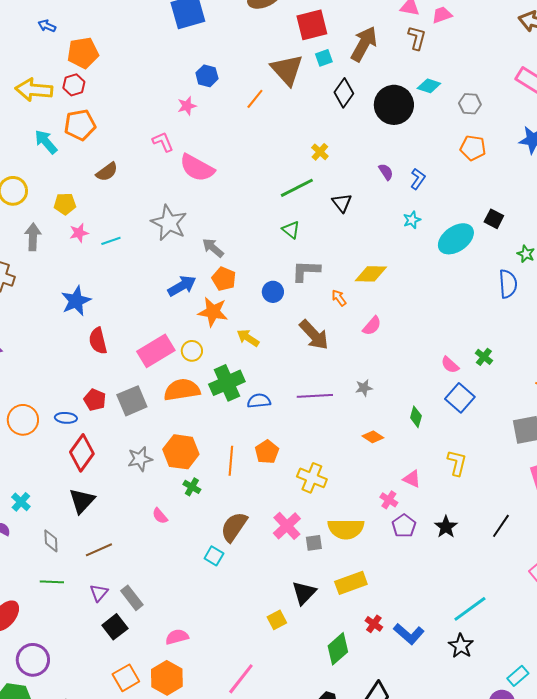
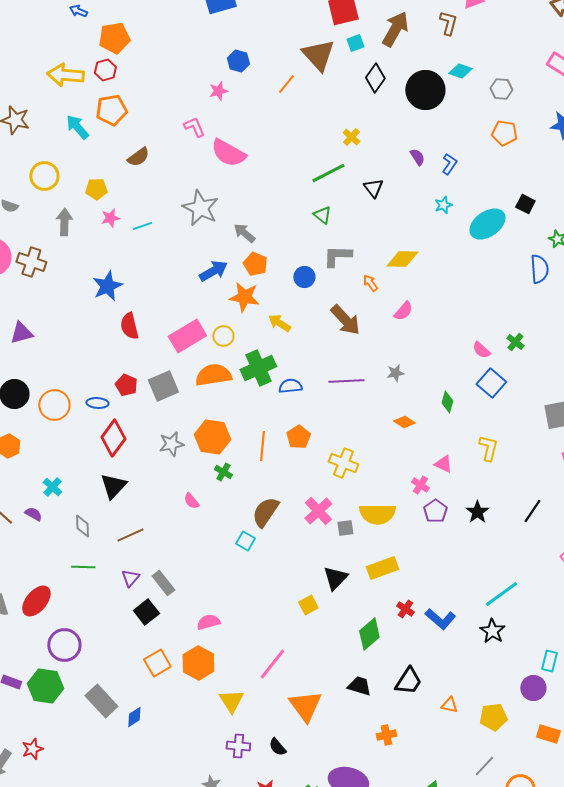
cyan rectangle: (518, 676) -> (549, 661), turned -35

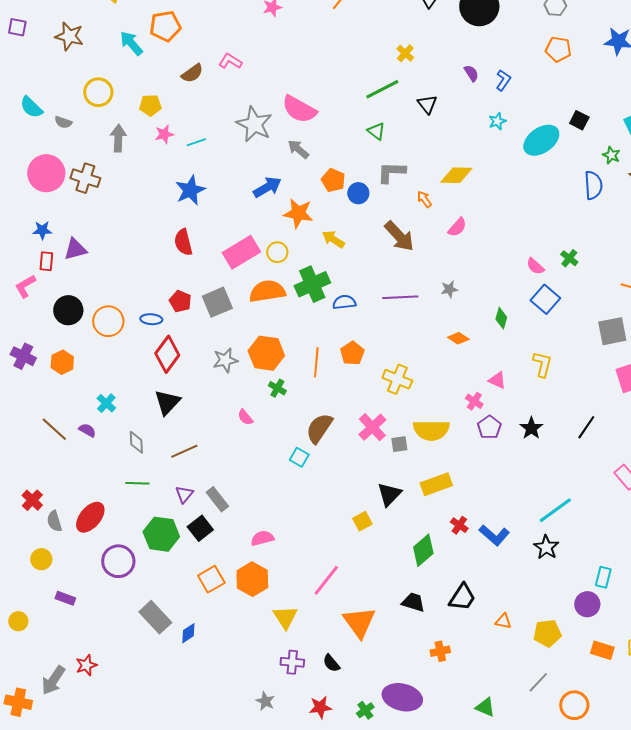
pink L-shape: (194, 127) -> (230, 61), moved, turned -35
pink semicircle: (228, 153) -> (299, 109), moved
orange pentagon: (255, 264) -> (333, 180), moved
blue star: (107, 286) -> (190, 190), moved
green hexagon: (45, 686) -> (161, 534), moved

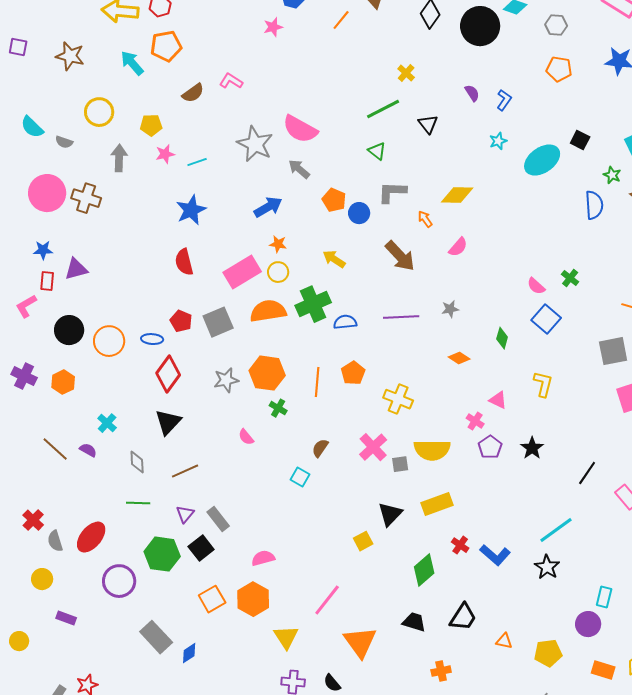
orange star: (298, 213) -> (278, 244), moved, size x0.6
black line: (586, 427) -> (587, 473), moved
brown semicircle: (319, 428) -> (320, 448), size x0.6

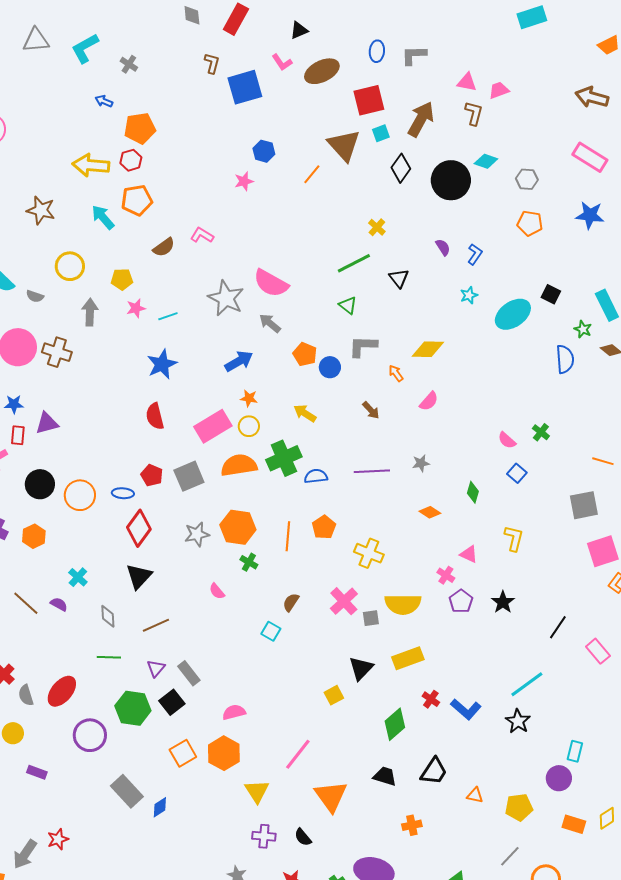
brown arrow: (400, 256) -> (371, 410), size x0.6
blue square: (546, 319) -> (517, 473), size x0.7

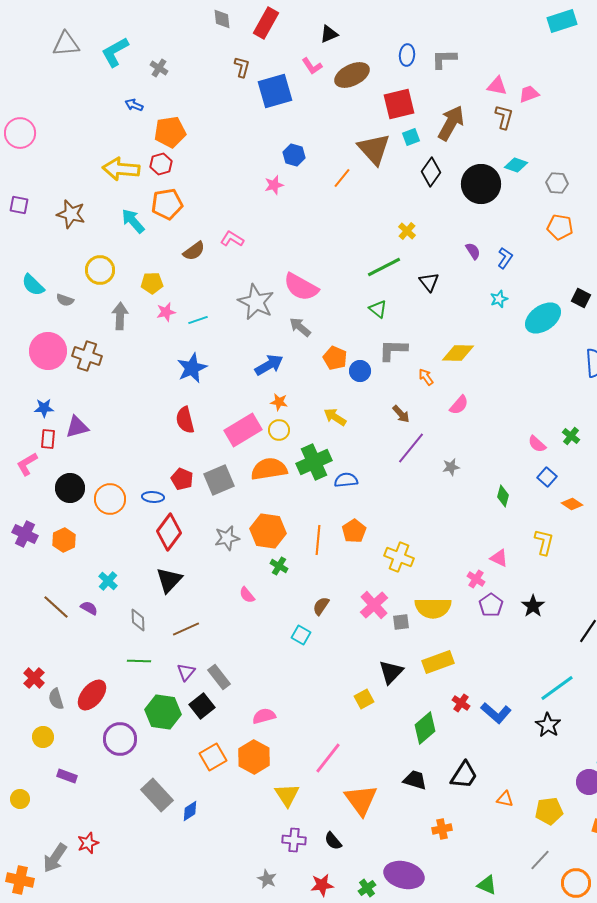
purple line: (372, 471) -> (411, 448), moved, turned -48
orange diamond: (430, 512) -> (572, 504), moved

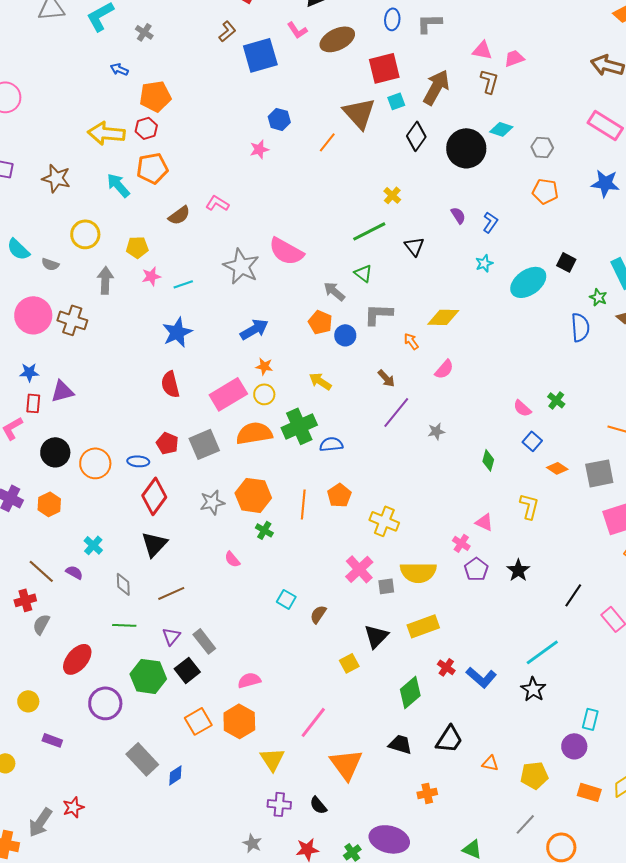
brown L-shape: (242, 67) -> (227, 31), turned 35
gray arrow: (300, 327) -> (334, 291), moved
brown semicircle: (321, 606) -> (318, 614), moved
red cross: (34, 678) -> (25, 600), moved, turned 30
gray semicircle: (56, 699) -> (41, 624), moved, turned 45

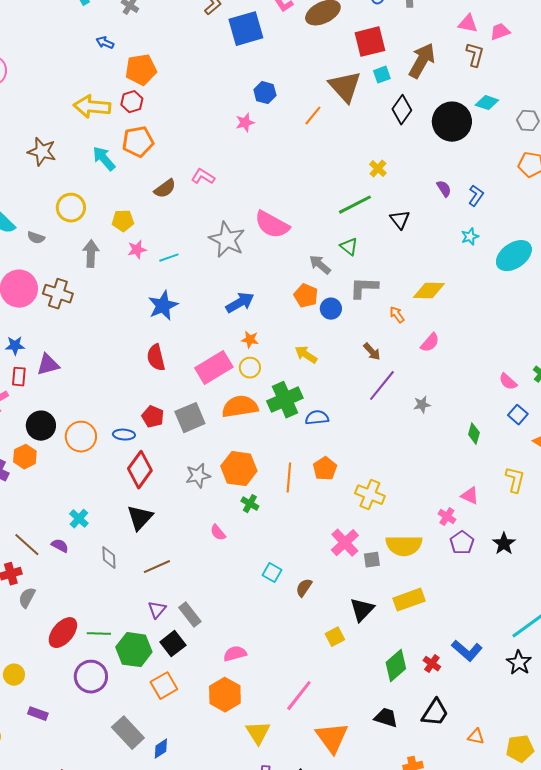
orange hexagon: (49, 504) -> (25, 457), moved
green line: (124, 625) -> (99, 634), moved
red cross: (446, 667) -> (432, 664), moved
orange square: (198, 721) -> (164, 686), moved

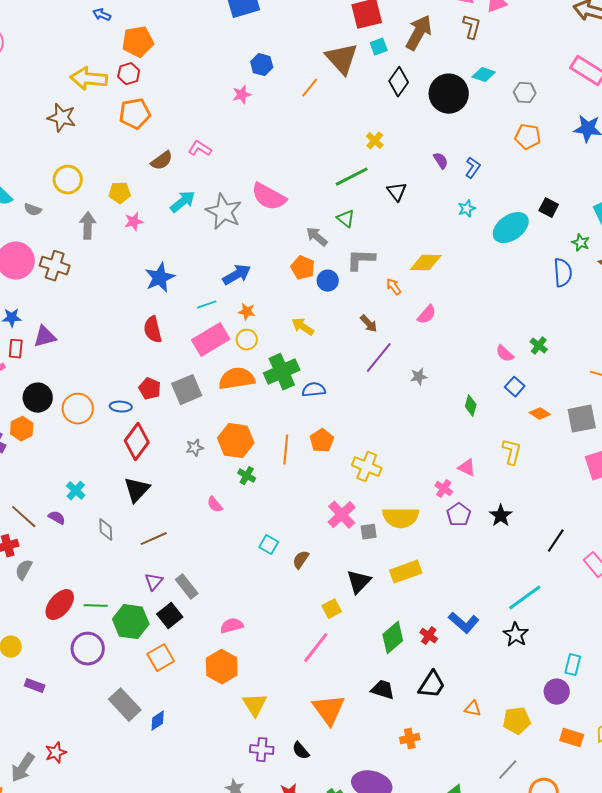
brown star: (42, 152) -> (62, 118), moved
cyan arrow: (104, 159) -> (183, 202), moved, turned 92
cyan line: (169, 258) -> (207, 305), moved
gray star: (198, 476) -> (195, 448), size x0.7
pink line: (299, 696) -> (316, 648), moved

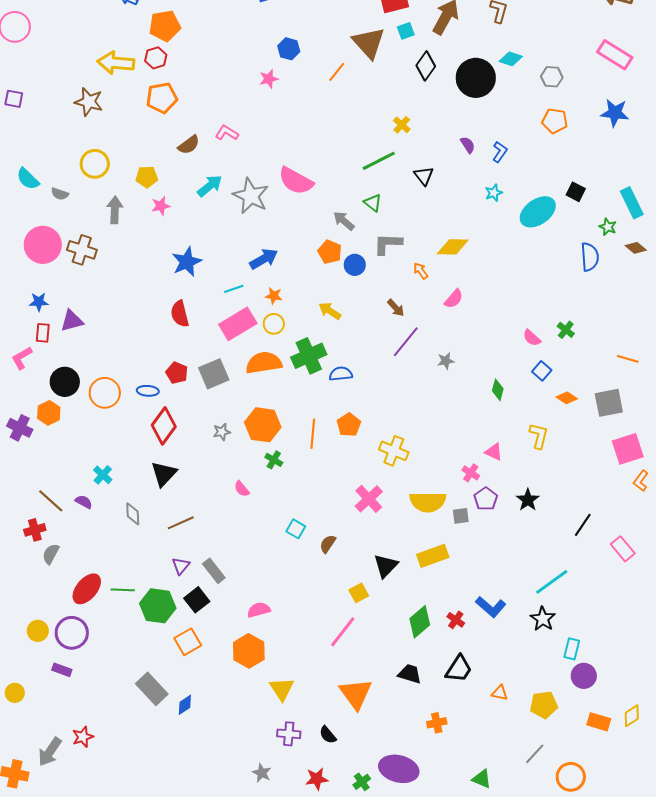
gray square: (369, 532) -> (461, 516), moved
purple circle: (88, 649) -> (72, 633), moved
cyan rectangle: (573, 665) -> (572, 649), moved

